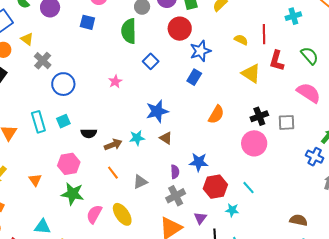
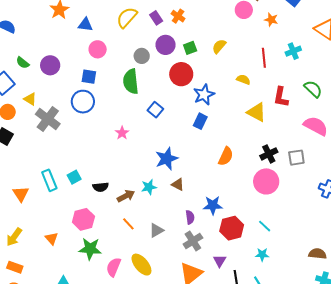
red line: (264, 34) -> (264, 58), moved
gray cross: (43, 61) -> (48, 119), size x1.4
blue circle: (63, 84) -> (83, 102), moved
cyan star: (232, 210) -> (262, 255), moved

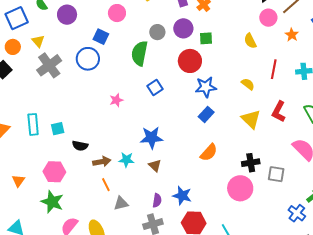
yellow semicircle: (219, 46) -> (250, 41), moved, turned -84
blue rectangle: (200, 121) -> (206, 114), moved
orange line: (128, 224) -> (106, 185), moved

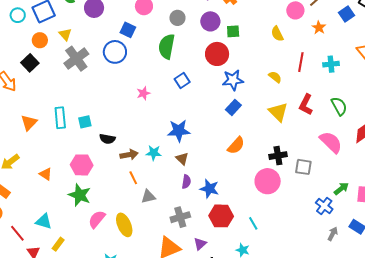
gray circle: (157, 32) -> (177, 18), moved
orange triangle: (18, 181) -> (46, 174), turned -32
purple semicircle: (157, 200) -> (186, 182), moved

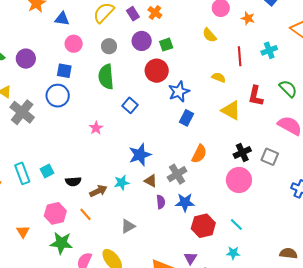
gray square: (303, 167) -> (270, 157), turned 30
orange triangle: (46, 174) -> (23, 232), turned 40
orange line: (133, 178) -> (86, 214), moved
gray cross: (180, 217) -> (177, 174), moved

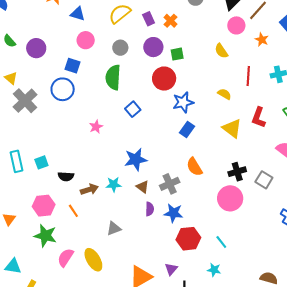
orange semicircle: (199, 154) -> (194, 167), turned 114

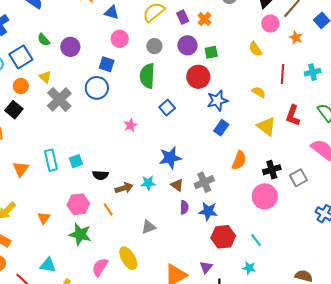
orange semicircle: (194, 167) -> (239, 160), moved, turned -126
gray square: (264, 180) -> (298, 178), turned 30
pink semicircle: (65, 258) -> (100, 267), moved

